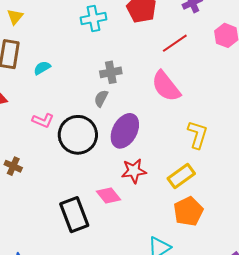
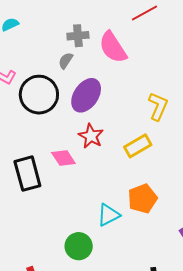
pink semicircle: (166, 86) -> (113, 47), moved
red star: (134, 171) -> (91, 136), turned 30
orange pentagon: (188, 211) -> (142, 199), moved

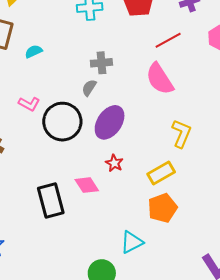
pink semicircle: (113, 47) -> (160, 79), moved
red star: (91, 136) -> (114, 163), size x0.7
orange pentagon: (142, 199) -> (162, 208), moved

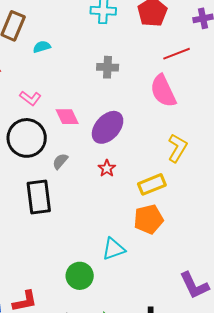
gray semicircle: (89, 88) -> (60, 161), moved
black circle: (62, 122) -> (27, 138), moved
pink diamond: (87, 185) -> (67, 117), moved

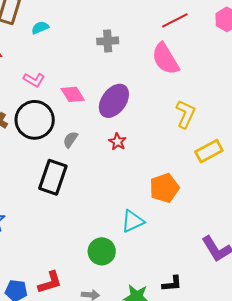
yellow rectangle: (152, 184) -> (209, 151), moved
black rectangle: (39, 197) -> (53, 177), turned 32

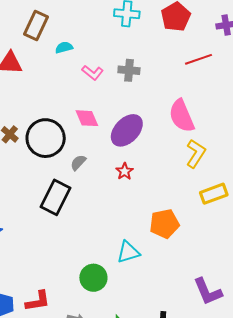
pink semicircle: (165, 59) -> (182, 116), moved
pink L-shape: (34, 80) -> (93, 73), moved

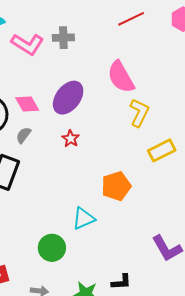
pink L-shape: (93, 73) -> (27, 44), size x1.5
pink diamond: (87, 118) -> (27, 104), moved

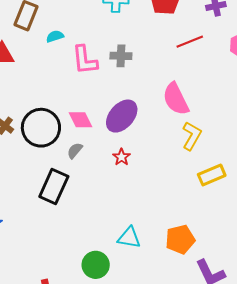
pink L-shape: (27, 44) -> (85, 60), turned 48
orange pentagon: (116, 186) -> (180, 239), moved
cyan triangle: (84, 218) -> (129, 238), turned 30

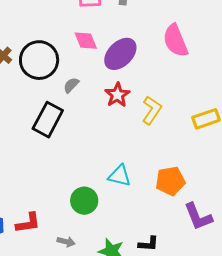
pink diamond: (80, 120) -> (86, 41), moved
yellow L-shape: (192, 136) -> (152, 110), moved
red star: (121, 157) -> (117, 95), size x1.4

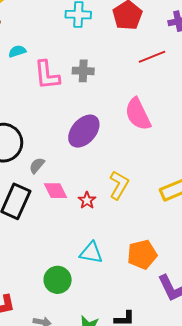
pink diamond: (86, 41) -> (55, 191), moved
red star: (117, 95) -> (87, 200), moved, size x0.7

